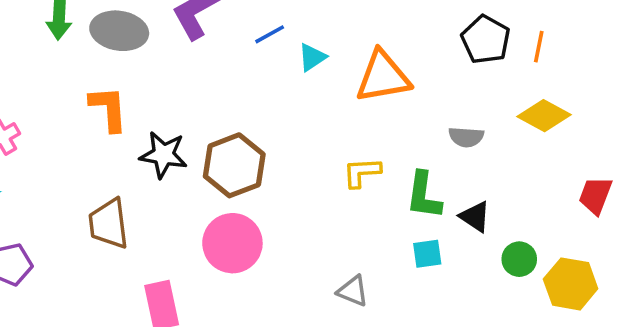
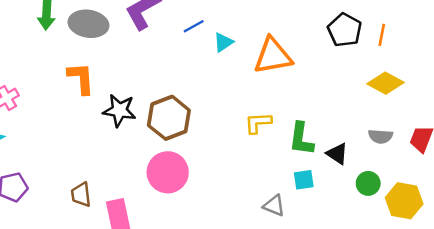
gray semicircle: (466, 137) -> (381, 136), moved
brown trapezoid: (109, 224) -> (81, 195), moved, size x0.7
gray triangle: (353, 291) -> (274, 206), moved

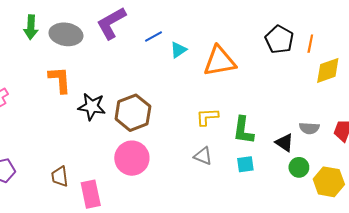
yellow diamond: (385, 83) -> (328, 70), moved, turned -48
black triangle: (337, 154) -> (284, 143), moved
gray triangle: (274, 206) -> (203, 156), moved

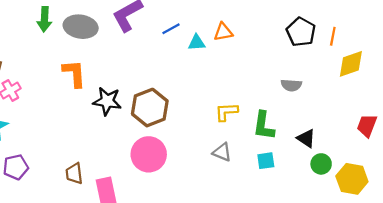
cyan triangle: (178, 50) -> (197, 43), turned 30
orange triangle: (220, 61) -> (223, 32), moved, size x0.6
gray semicircle: (309, 128) -> (291, 85), moved

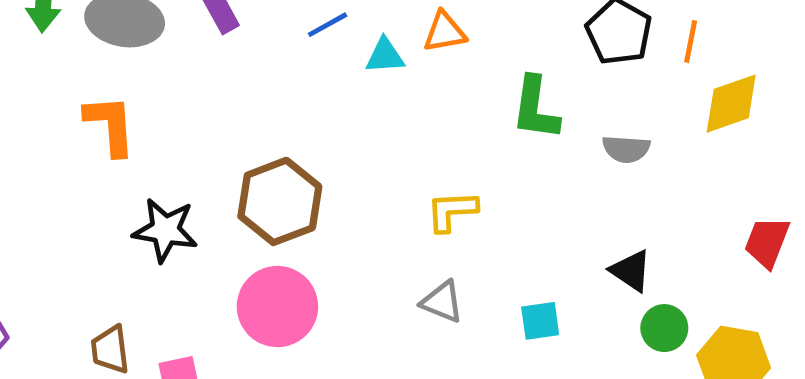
gray semicircle: (291, 85) -> (626, 149), moved
black star: (107, 101) -> (165, 230), moved
green L-shape: (264, 126) -> (535, 108), moved

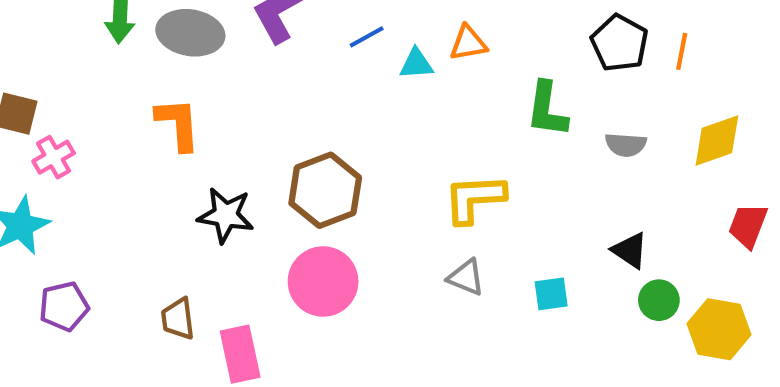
yellow diamond: (731, 104) -> (717, 141), moved
yellow L-shape: (452, 211) -> (474, 199), size x1.4

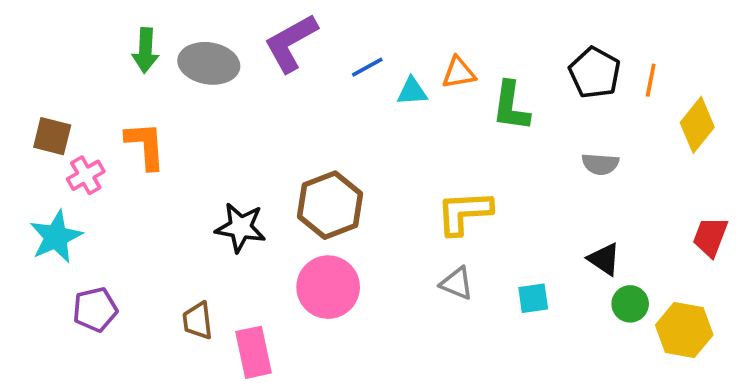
green L-shape: (547, 109) -> (511, 106), moved
orange L-shape: (178, 124) -> (145, 145), moved
yellow diamond: (717, 141) -> (697, 125), moved, turned -32

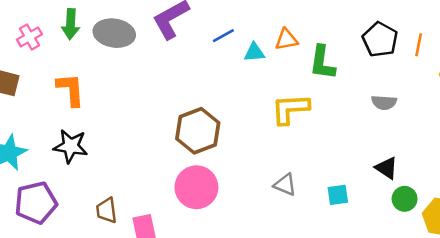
pink cross: (86, 175) -> (29, 37), moved
yellow L-shape: (464, 213) -> (290, 109), moved
black star: (240, 227) -> (71, 146), moved
purple pentagon: (95, 309) -> (36, 203), size x1.4

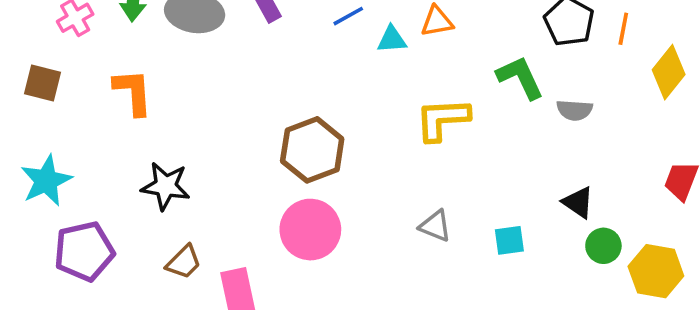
green L-shape: (322, 63) -> (520, 78), moved, turned 147
black star: (71, 146) -> (166, 186), moved
brown trapezoid: (107, 210) -> (184, 262), turned -128

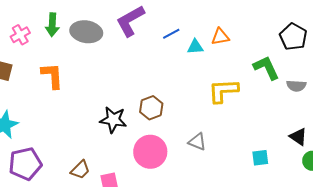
brown hexagon: (312, 150) -> (151, 108), size x0.7
black star: (166, 186) -> (113, 120), moved
gray triangle: (435, 226) -> (197, 142), moved

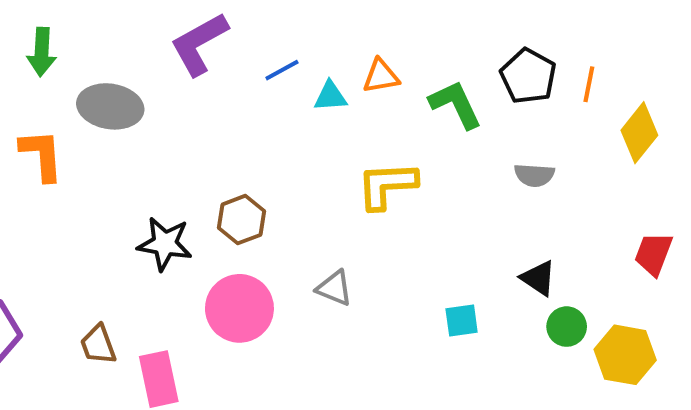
gray ellipse: (86, 32) -> (110, 106), moved
green L-shape: (266, 68) -> (456, 104), moved
brown trapezoid: (80, 170) -> (98, 345), turned 115

